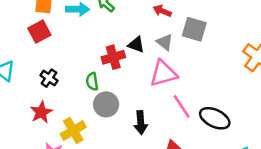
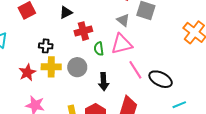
black triangle: (136, 45) -> (66, 12), moved, turned -48
black cross: (49, 78) -> (46, 46), moved, turned -32
green semicircle: (92, 82) -> (99, 49), moved
yellow cross: (73, 130) -> (51, 67), moved, turned 30

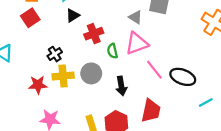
black cross: (46, 46) -> (55, 54), turned -32
red star: (27, 72) -> (38, 85), turned 30

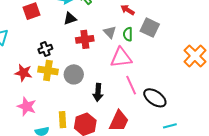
gray triangle: (135, 17) -> (110, 32), moved
green semicircle: (112, 51) -> (128, 34), moved

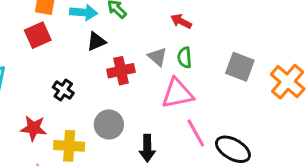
gray square: (150, 28) -> (240, 67), moved
black cross: (45, 49) -> (63, 90), turned -32
yellow cross: (48, 71) -> (69, 146), moved

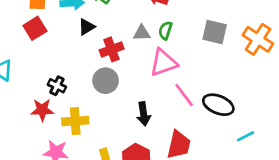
gray triangle: (157, 57) -> (142, 33), turned -36
green semicircle: (185, 58) -> (165, 31), turned 30
black cross: (63, 90) -> (57, 86), moved
gray circle: (109, 124) -> (106, 81), moved

